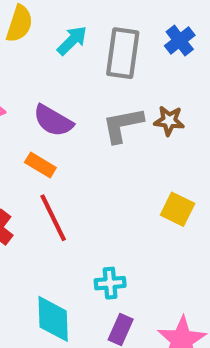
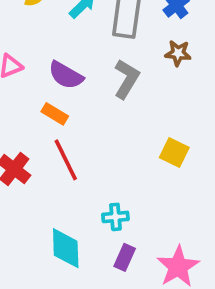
brown star: (169, 121) -> (178, 53), moved
gray L-shape: (123, 125) -> (126, 79), turned 132

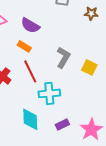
gray L-shape: (126, 79) -> (63, 57), moved
cyan cross: (115, 217) -> (49, 93), moved, size x1.5
purple rectangle: (125, 257) -> (62, 124), turned 40

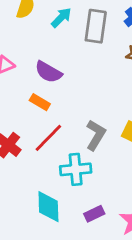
gray L-shape: (63, 57) -> (96, 135), moved
red line: (30, 71) -> (48, 138), turned 70

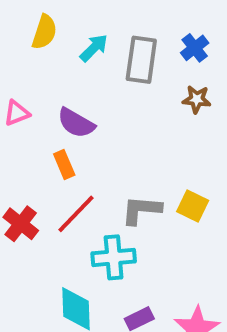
orange rectangle: (40, 102) -> (64, 164), turned 36
gray L-shape: (96, 135) -> (141, 210), turned -116

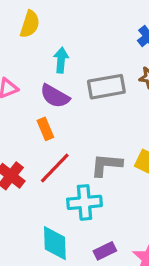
cyan arrow: (94, 48) -> (61, 60), moved, turned -40
gray rectangle: (141, 60) -> (106, 87), moved, turned 72

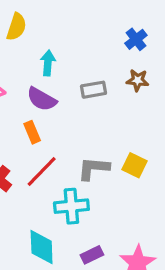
gray rectangle: (106, 87) -> (93, 90), size x0.7

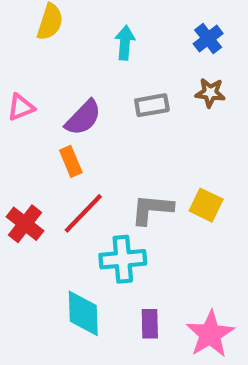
cyan arrow: (48, 63) -> (125, 43), moved
purple semicircle: (42, 99) -> (83, 118), turned -76
purple rectangle: (92, 255) -> (150, 324), turned -65

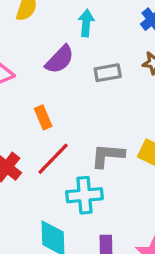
purple semicircle: (83, 118) -> (60, 59), moved

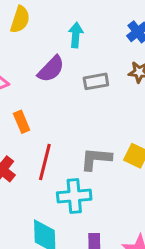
orange rectangle: (43, 117) -> (22, 122), moved
red line: (53, 159) -> (45, 162), turned -30

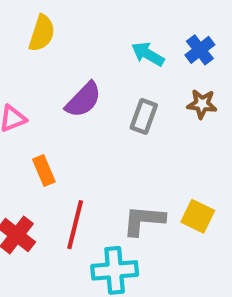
cyan arrow: (76, 35) -> (148, 54), moved, turned -65
gray rectangle: (96, 81) -> (144, 116), turned -60

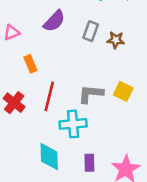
brown star: (202, 104) -> (116, 40), moved

